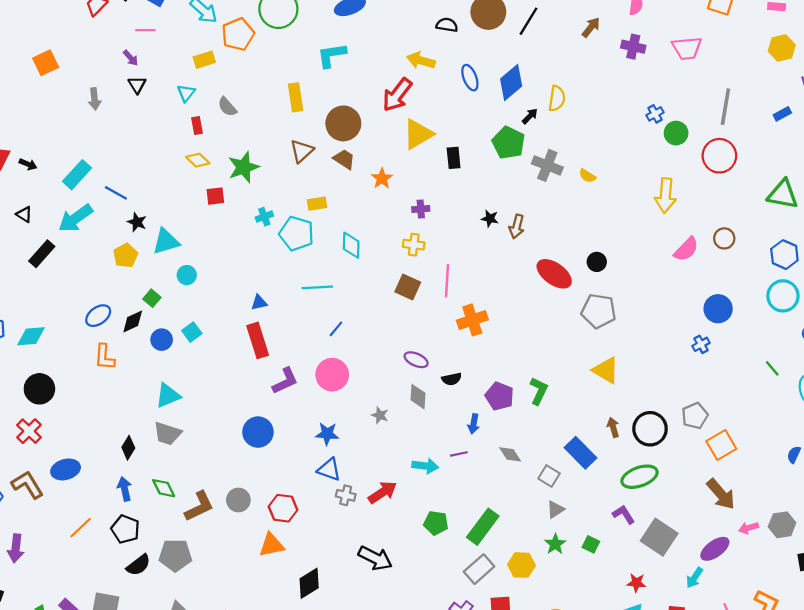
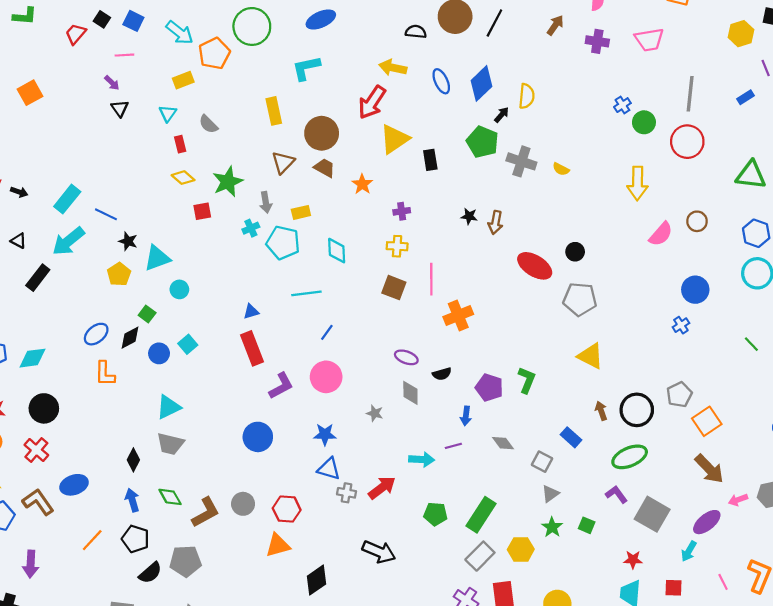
gray arrow: (94, 99) -> (266, 202), moved
blue rectangle: (581, 453) -> (571, 437), size x0.7

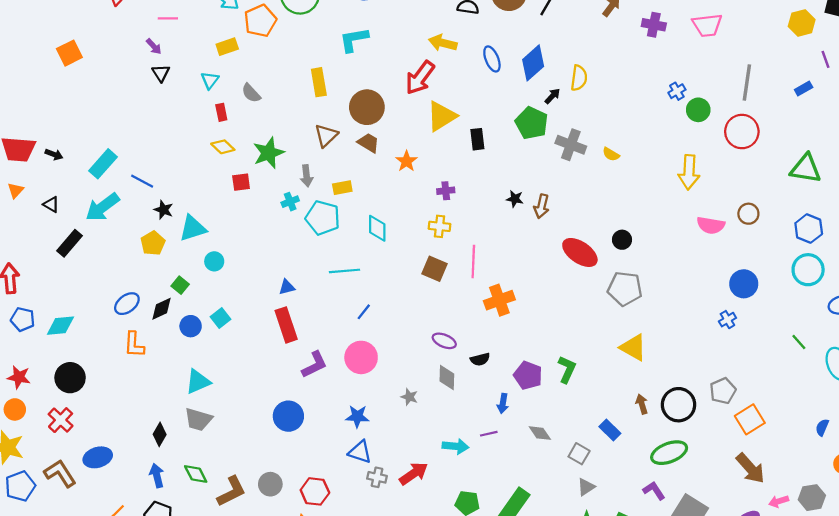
pink semicircle: (661, 234) -> (711, 225), turned 56

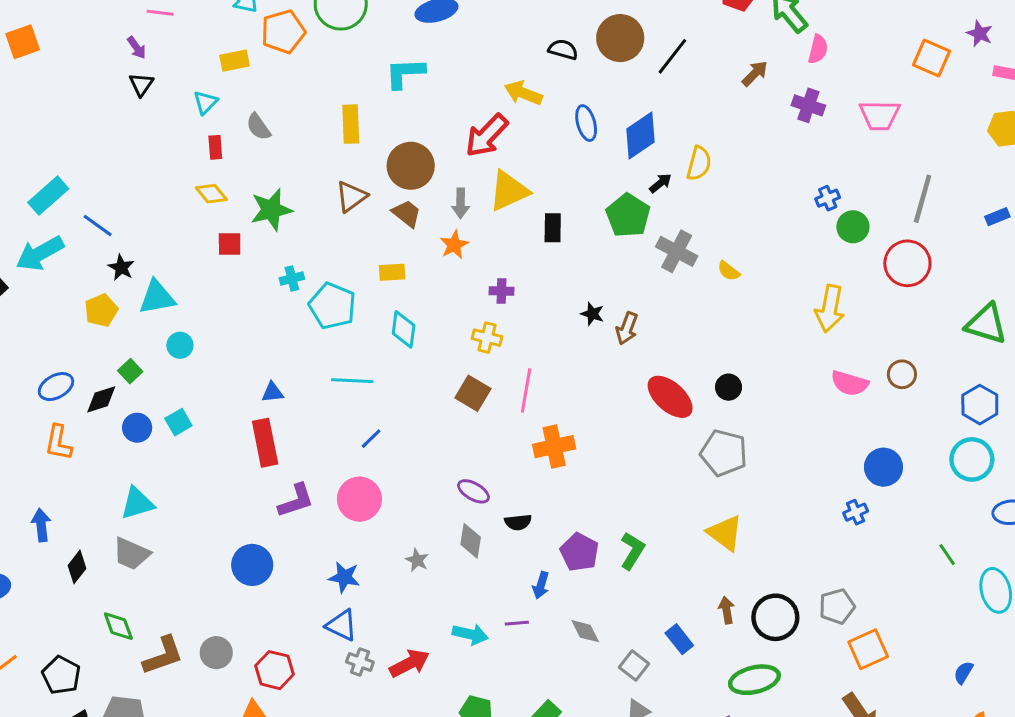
gray arrow: (307, 176) -> (461, 203), moved
yellow rectangle: (342, 188) -> (392, 272), moved
blue arrow: (157, 476) -> (41, 525), moved

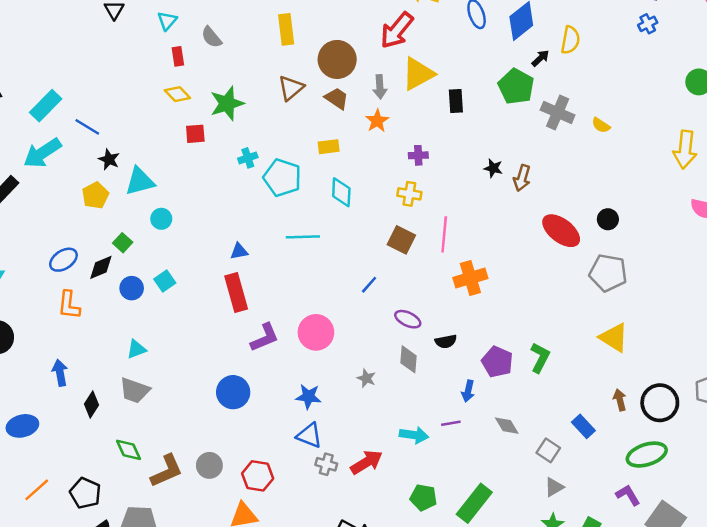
blue cross: (828, 198) -> (648, 24), moved
blue line: (371, 439) -> (369, 285), moved
cyan triangle: (137, 503) -> (136, 349), size x0.7

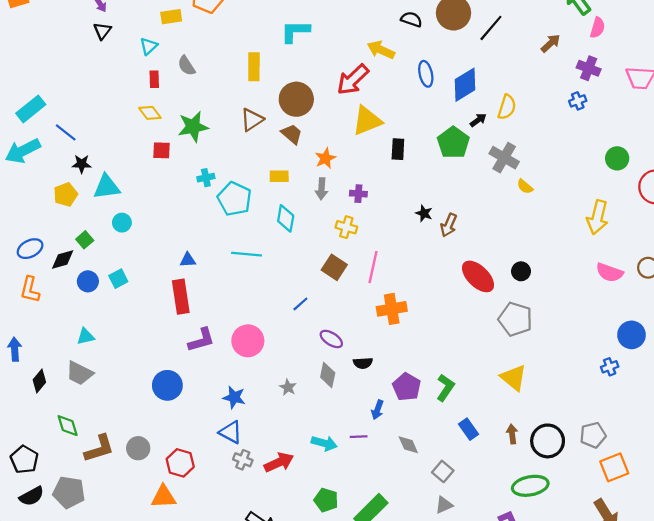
gray arrow: (380, 87) -> (322, 189), moved
gray cross: (558, 112) -> (504, 158), moved
black star: (109, 159) -> (82, 164), turned -30
blue rectangle: (583, 426) -> (469, 429), moved

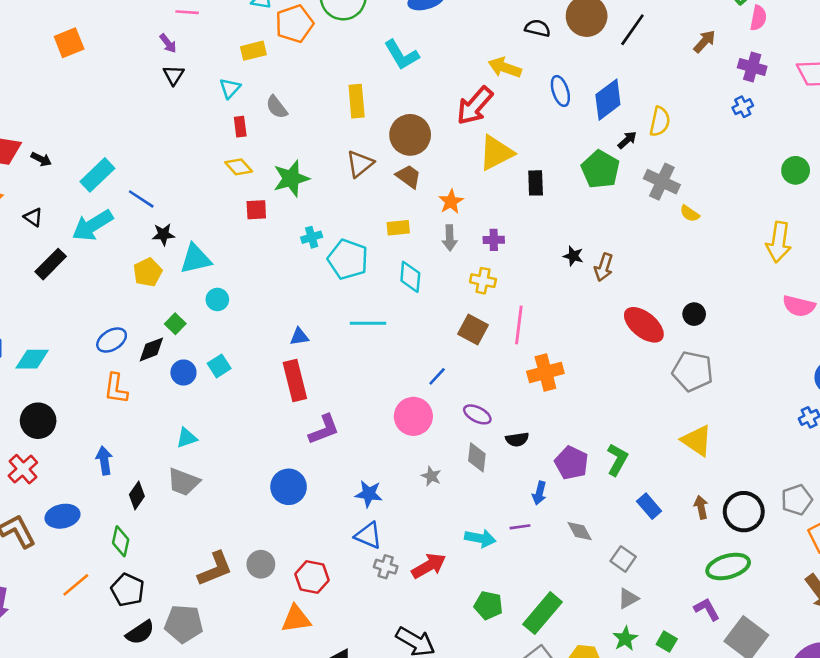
cyan L-shape: (295, 31) -> (402, 55), turned -116
pink circle: (248, 341) -> (413, 416), moved
green diamond: (68, 426) -> (121, 541), moved, turned 35

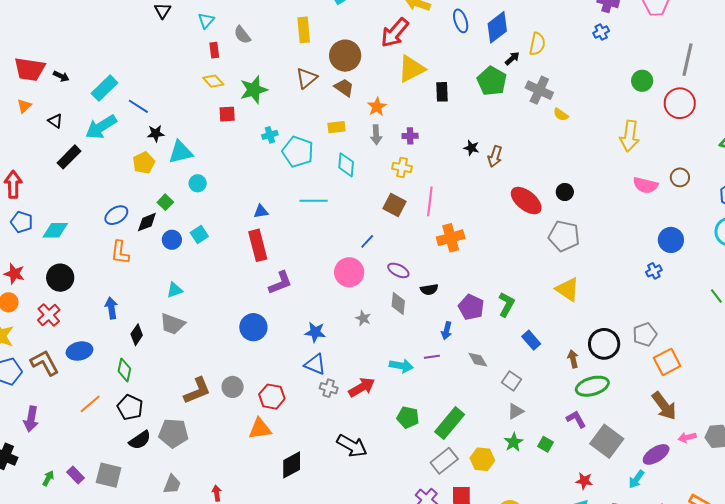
brown arrow: (701, 507) -> (573, 359), moved

